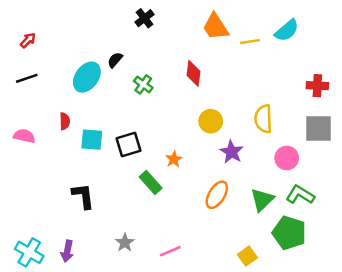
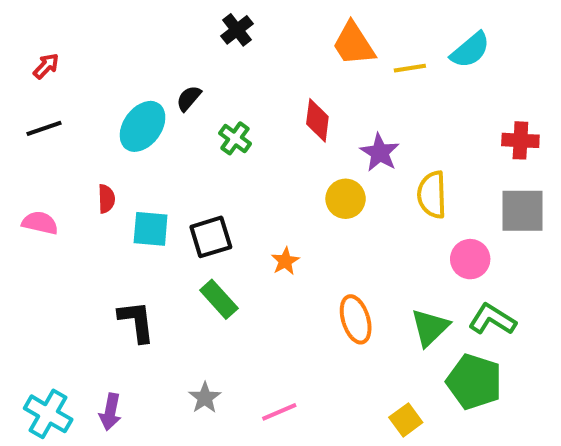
purple star: (232, 152) -> (380, 153), moved
green rectangle: (151, 183) -> (219, 299), moved
orange ellipse: (217, 195) -> (356, 319), turned -48

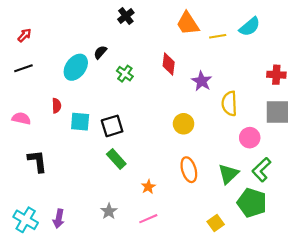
yellow circle: (346, 199) -> (184, 124), moved
orange star: (285, 261) -> (148, 187), moved
green L-shape: (492, 319) -> (261, 170), turned -75
black L-shape: (136, 321) -> (37, 161), moved

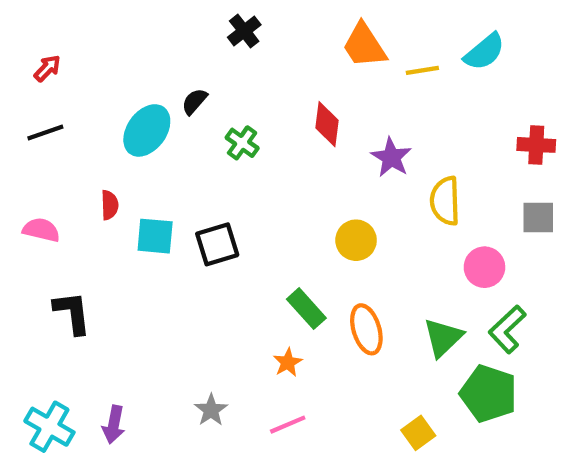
gray square: (277, 112) -> (538, 217), size x0.7
green rectangle: (116, 159) -> (306, 309), moved

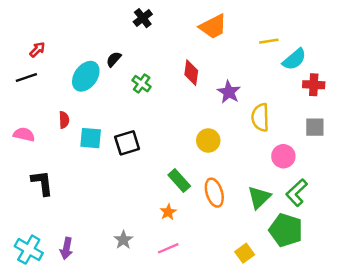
orange trapezoid: (364, 46) -> (213, 27), turned -84
cyan semicircle: (484, 52) -> (294, 59), moved
red arrow: (47, 68) -> (37, 50), moved
yellow line: (422, 70) -> (269, 41), moved

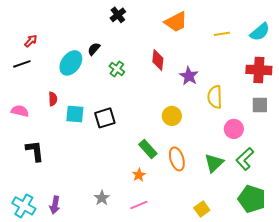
cyan semicircle: (294, 59) -> (260, 32), moved
red cross: (314, 85) -> (259, 70), size x1.4
green pentagon: (286, 230) -> (252, 199), moved

